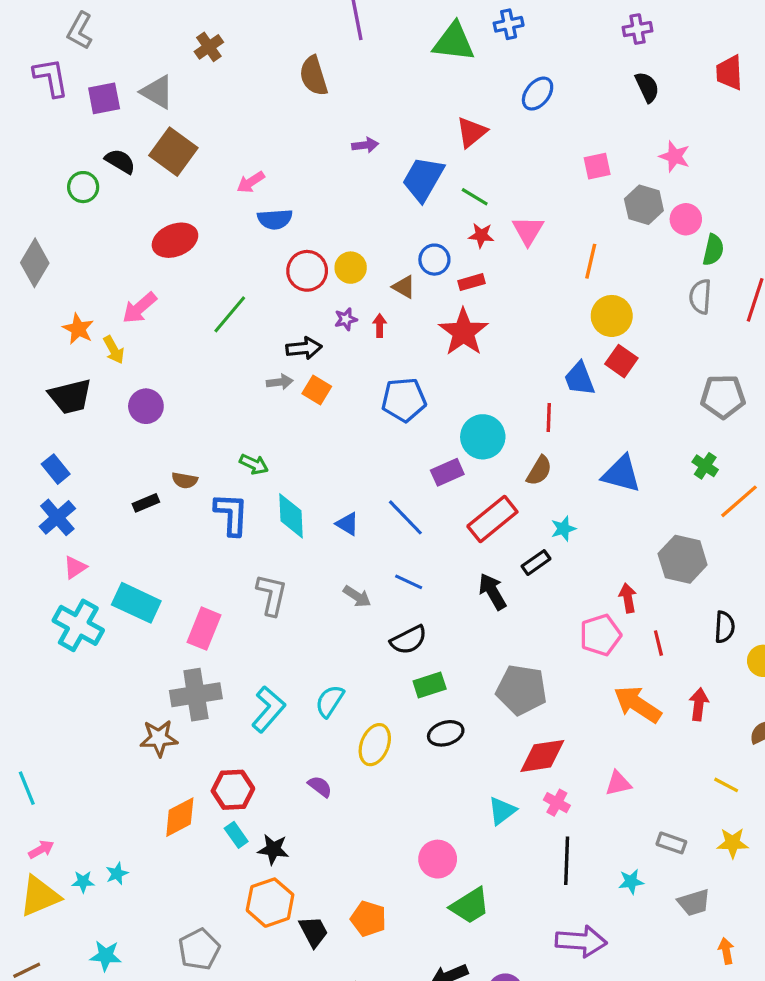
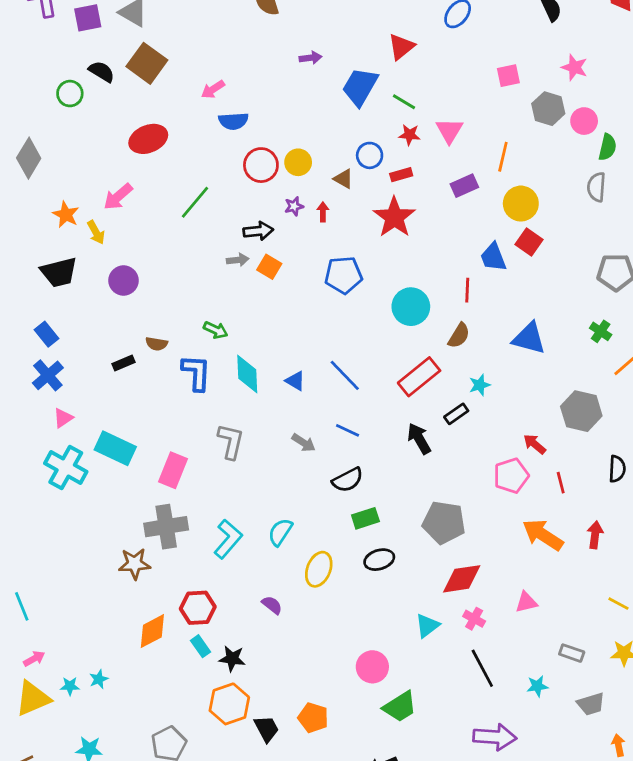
purple rectangle: (447, 472) -> (464, 186), moved
red arrow: (628, 598) -> (535, 444), turned -40
black line: (567, 861) -> (482, 668), turned -30

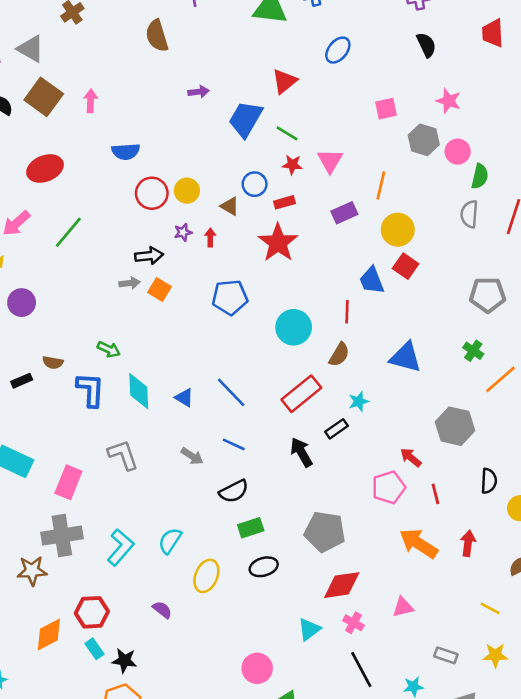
pink arrow: (213, 89) -> (91, 101), moved, turned 125
green line: (195, 202) -> (68, 232), moved
gray L-shape: (231, 441) -> (123, 455), turned -32

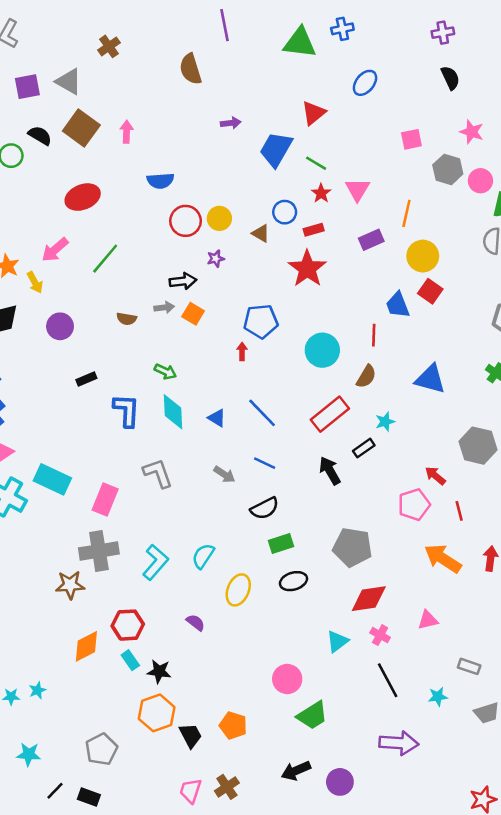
red star: (292, 165) -> (321, 193), turned 30
red arrow: (210, 237) -> (242, 351), moved
green arrow: (109, 349) -> (165, 372), moved
brown semicircle: (53, 362) -> (127, 319), moved
black rectangle: (22, 381) -> (86, 379), moved

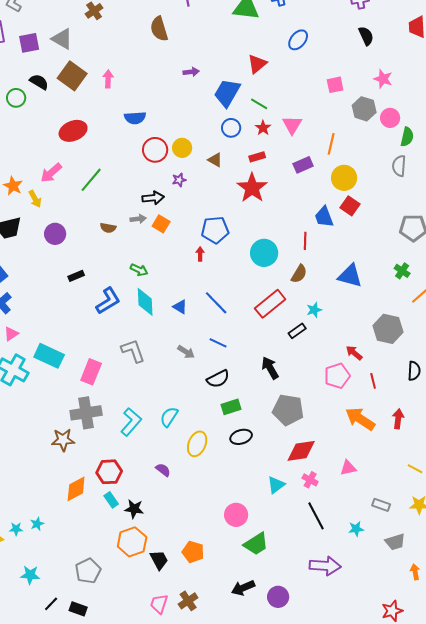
blue circle: (285, 212) -> (231, 128), moved
blue L-shape: (127, 410) -> (108, 301), turned 56
black arrow: (330, 471) -> (270, 368), moved

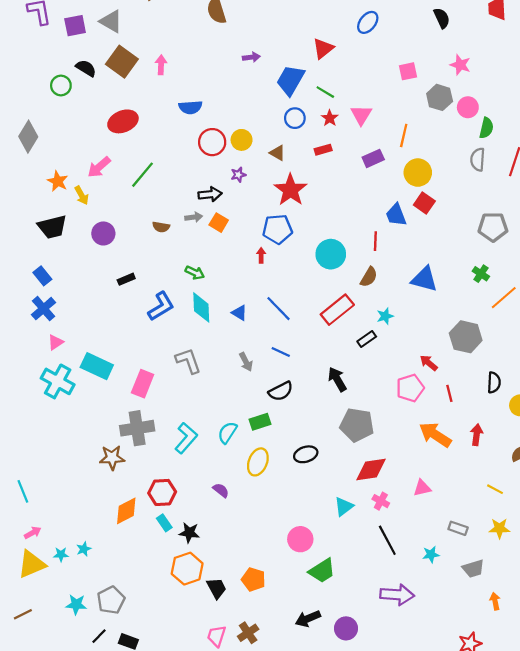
red star: (252, 188) -> (290, 190), moved
gray arrow: (186, 352) -> (246, 362), turned 30
green rectangle: (231, 407) -> (260, 422), moved
gray pentagon: (88, 571) -> (111, 600), moved

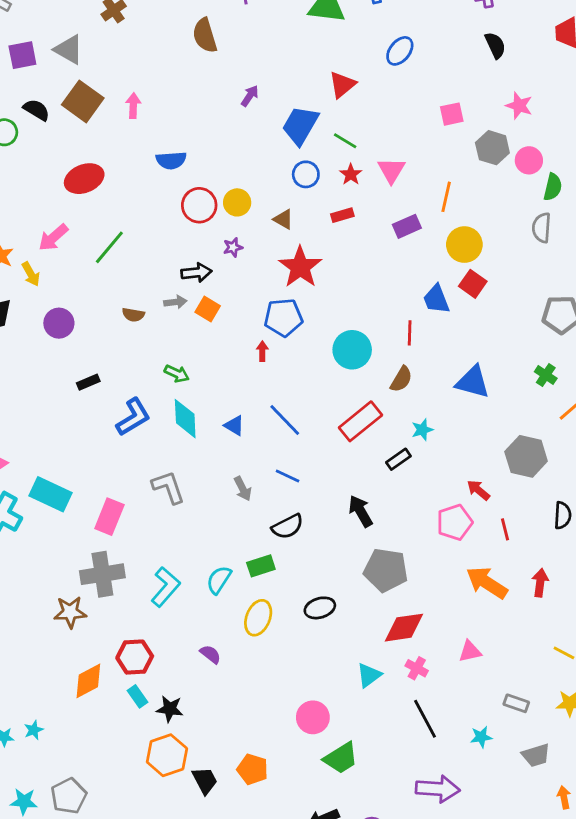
purple arrow: (251, 57) -> (250, 96), turned -49

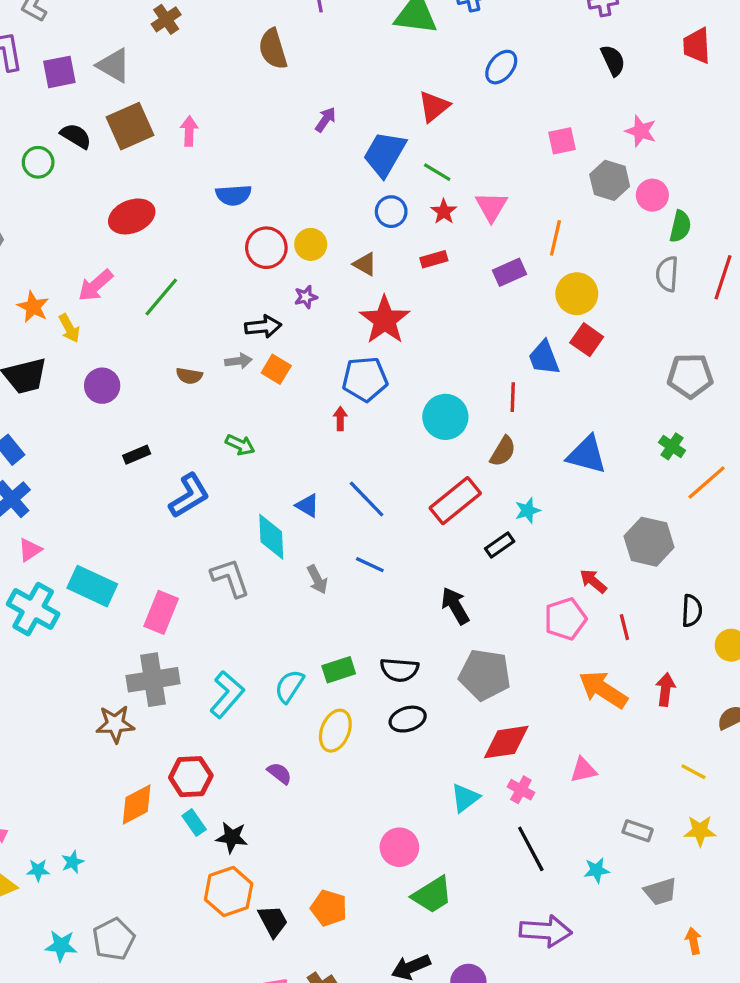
brown square: (83, 101) -> (130, 126), turned 30
cyan diamond: (185, 419) -> (271, 537), moved
black semicircle: (288, 527) -> (399, 670), moved, turned 32

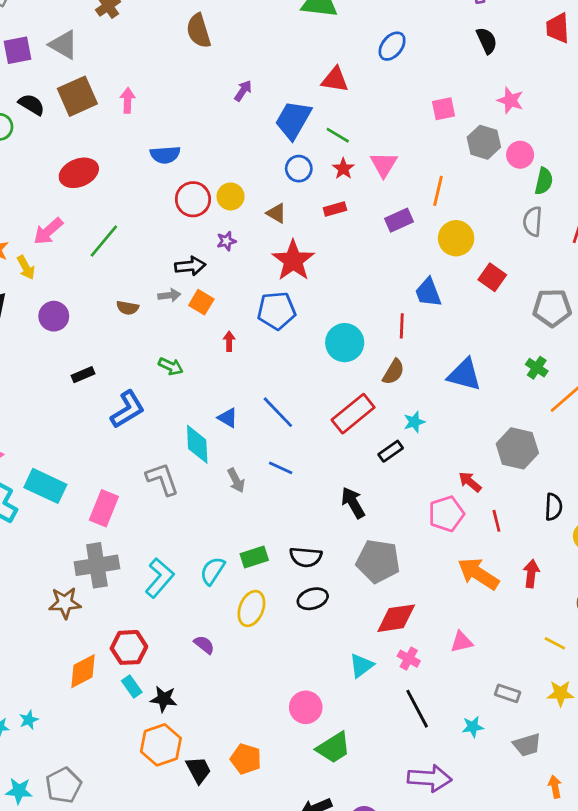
red triangle: (434, 106) -> (335, 80), turned 48
red square: (587, 340) -> (492, 277), moved
red arrow: (340, 419) -> (229, 341), moved

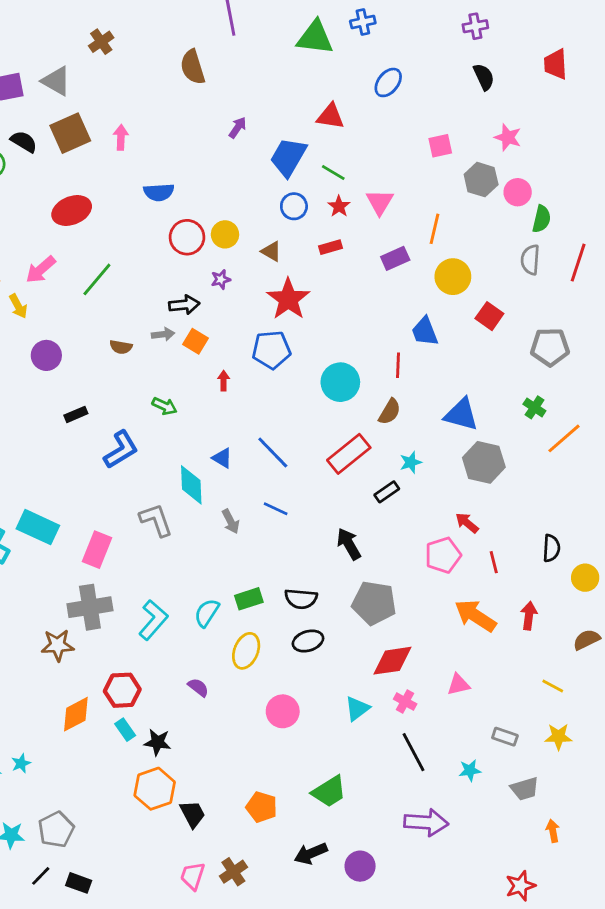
gray hexagon: (517, 448) -> (484, 462), moved
pink circle: (306, 707) -> (283, 711), moved
orange pentagon: (246, 759) -> (262, 807), moved

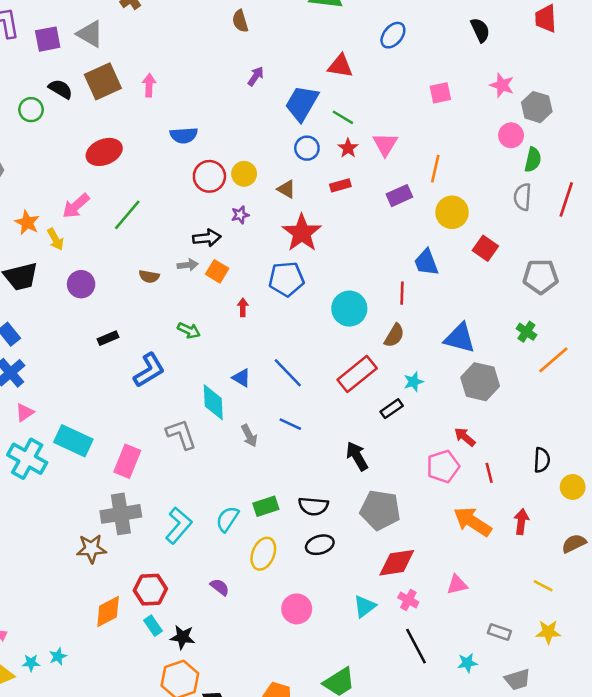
brown semicircle: (193, 67) -> (240, 21), moved, size x0.7
gray hexagon: (481, 180) -> (537, 107), moved

